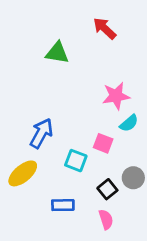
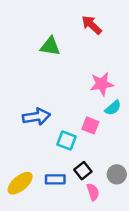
blue arrow: (41, 133) -> (36, 117), turned 52
yellow ellipse: (23, 173) -> (20, 183), moved
gray circle: (133, 178) -> (117, 174), moved
black square: (107, 189) -> (83, 171), moved

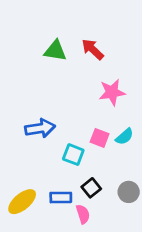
red arrow: (92, 25) -> (93, 49), moved
cyan semicircle: (113, 108) -> (124, 137), moved
pink semicircle: (93, 192) -> (83, 214), moved

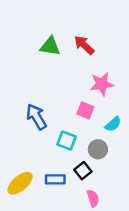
blue arrow: (40, 128) -> (36, 117), turned -112
pink square: (100, 138) -> (85, 110), moved
gray circle: (129, 192) -> (98, 149), moved
pink semicircle: (83, 214) -> (93, 198), moved

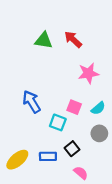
pink square: (85, 110) -> (74, 107), moved
gray circle: (98, 149) -> (99, 133), moved
pink semicircle: (93, 198) -> (81, 173), turned -32

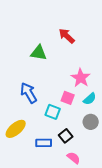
green triangle: (44, 40) -> (39, 53), moved
pink star: (88, 73) -> (81, 78), moved, turned -30
yellow ellipse: (17, 160) -> (16, 129), moved

